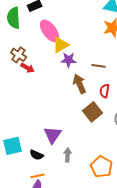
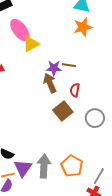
purple star: (69, 60) -> (54, 68), moved
purple triangle: (53, 135) -> (23, 168), moved
gray arrow: (68, 155) -> (44, 166), moved, size x1.6

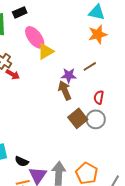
brown line: (69, 65) -> (90, 66), moved, turned -40
red semicircle: (75, 90) -> (99, 97), moved
gray circle: (95, 118) -> (96, 119), moved

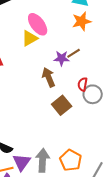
pink ellipse: (35, 37) -> (38, 24), moved
purple star: (69, 75) -> (62, 58), moved
gray circle: (96, 119) -> (93, 94), moved

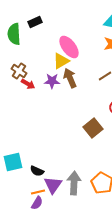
purple star: (62, 58) -> (52, 81), moved
brown arrow: (49, 77) -> (70, 78), moved

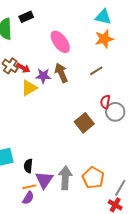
yellow triangle: (61, 61) -> (29, 88), moved
red arrow: (28, 84) -> (23, 68), moved
black semicircle: (37, 171) -> (28, 166), turned 72

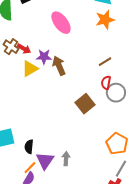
brown line: (96, 71) -> (105, 62), moved
brown arrow: (61, 73) -> (59, 66), moved
gray arrow: (65, 178) -> (66, 159), size x0.6
orange pentagon: (93, 178) -> (117, 144), moved
orange line: (29, 187) -> (30, 168), turned -32

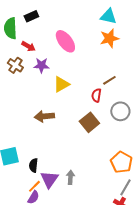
red arrow: (24, 49) -> (28, 46), moved
purple star: (44, 57) -> (41, 65), moved
brown arrow: (59, 66) -> (44, 116), moved, turned -72
yellow triangle: (30, 69) -> (61, 84), moved
red semicircle: (106, 83) -> (96, 95), moved

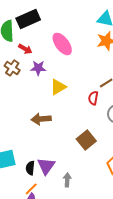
black rectangle: (31, 16) -> (28, 19), size x1.6
brown square: (89, 122) -> (86, 140), moved
purple triangle: (49, 179) -> (46, 166), moved

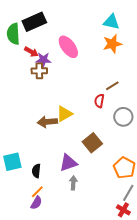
brown cross: (12, 68) -> (39, 71), moved, turned -35
purple star: (38, 68) -> (43, 60), moved
yellow triangle: (58, 87) -> (64, 114), moved
purple triangle: (46, 166) -> (68, 163), moved, turned 36

